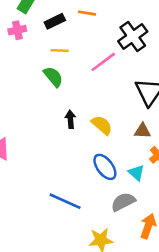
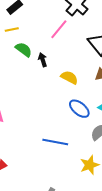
yellow line: (60, 50) -> (12, 30), moved
black arrow: (70, 119) -> (43, 60), moved

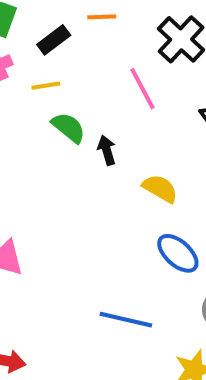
pink line: (59, 29) -> (143, 89), turned -70

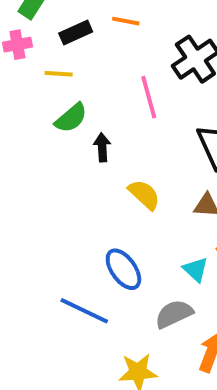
green semicircle: (69, 128) -> (71, 118), turned 88
blue ellipse: (178, 253) -> (123, 269), moved

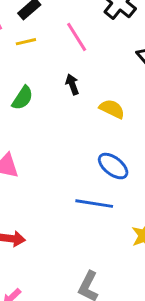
pink line: (149, 97) -> (77, 37), moved
green semicircle: (71, 118) -> (23, 98), moved

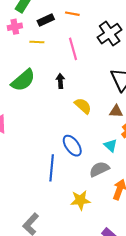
green semicircle: (23, 98) -> (23, 80), size x1.4
blue line: (94, 204) -> (52, 168), turned 70

